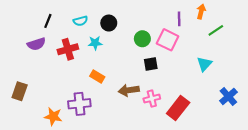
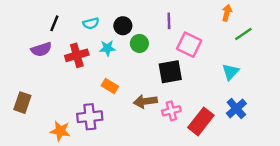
purple line: (179, 19) -> (169, 21), moved
green circle: (142, 39) -> (139, 43), moved
black square: (151, 64) -> (170, 72), size x1.5
blue cross: (228, 96) -> (236, 108), moved

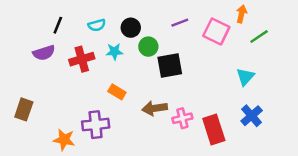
purple line: (169, 21) -> (180, 23), turned 70
pink square: (189, 45) -> (216, 31), moved
black square: (170, 72) -> (170, 65), moved
red rectangle: (201, 121) -> (214, 130), turned -56

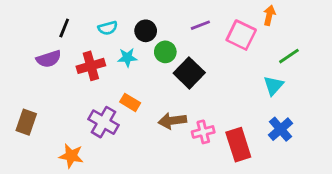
green line: (259, 36) -> (289, 56), moved
black square: (170, 65) -> (189, 73), turned -36
purple cross: (96, 125) -> (103, 122), moved, turned 36

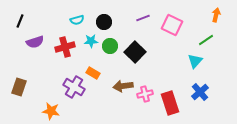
orange arrow: (269, 15) -> (216, 15), moved
black line: (64, 28) -> (20, 21), moved
green circle: (165, 52) -> (110, 46), moved

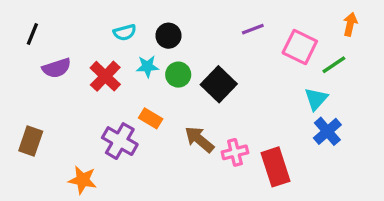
purple line: (143, 18) -> (253, 29), moved
pink square: (172, 25) -> (300, 47), moved
red cross: (65, 47) -> (105, 76), turned -30
brown arrow: (123, 86) -> (199, 139), turned 48
blue cross: (200, 92) -> (327, 131), moved

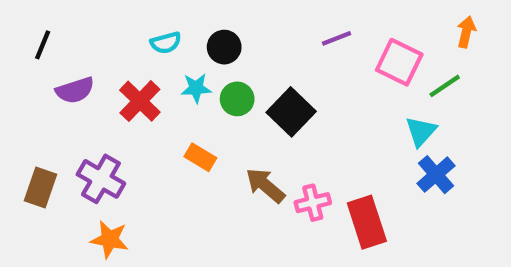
purple cross: (120, 141) -> (101, 179), moved

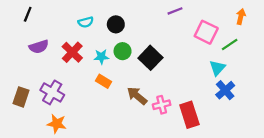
purple line: (337, 38) -> (175, 11), moved
black line: (43, 45) -> (28, 14), moved
cyan star: (196, 88) -> (101, 57), moved

